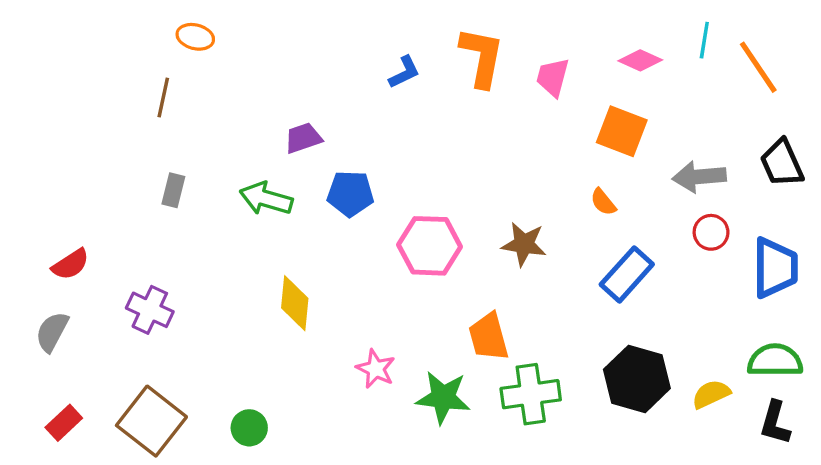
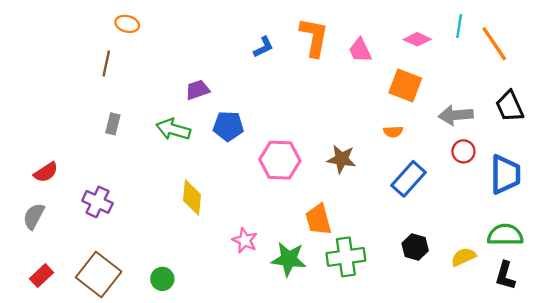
pink trapezoid: (553, 77) -> (360, 50), turned -40
orange semicircle: (603, 202) -> (393, 132), turned -54
black hexagon: (637, 379) -> (415, 247), size x0.6

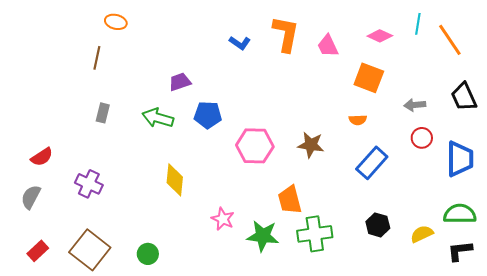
blue L-shape: (263, 47) -> (240, 43), turned 60
gray arrow: (456, 115) -> (415, 105), size x0.7
black L-shape: (505, 276) -> (460, 251), turned 68

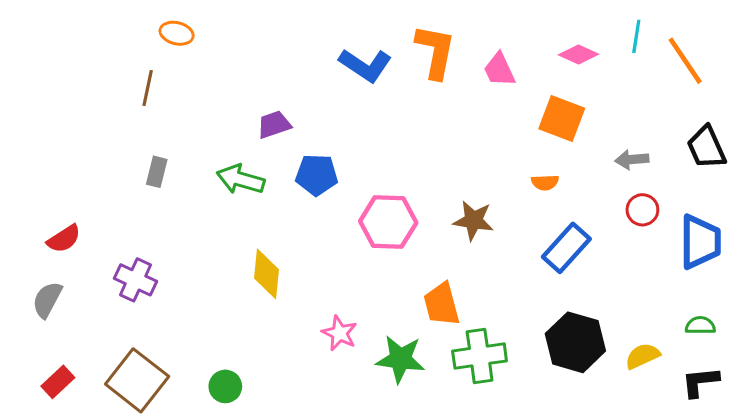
blue L-shape: (240, 43) -> (365, 65), size x1.6
green semicircle: (460, 214) -> (700, 326), size x0.6
black hexagon: (378, 225) -> (575, 342), size x1.6

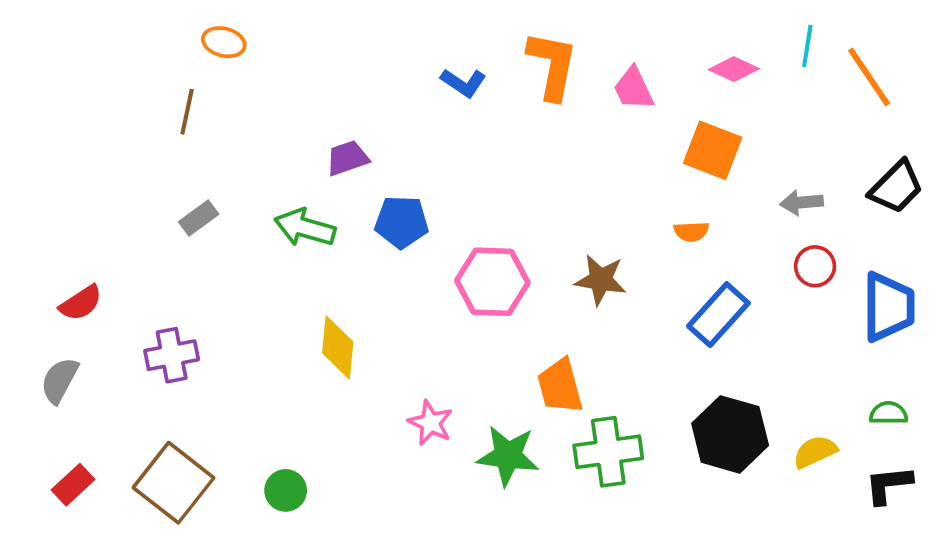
blue L-shape: (365, 65) -> (463, 83), size x0.7
black trapezoid: (706, 147) -> (896, 187), turned -111
gray rectangle: (157, 172) -> (199, 218), turned 40
purple cross: (135, 280) -> (172, 355), turned -36

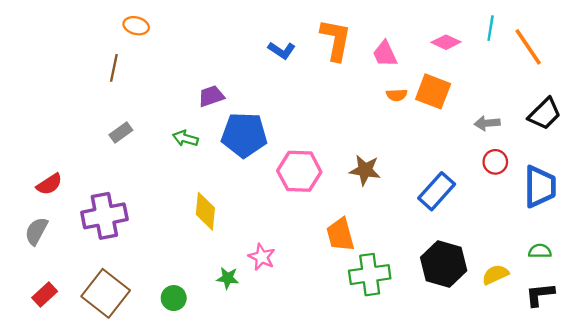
blue pentagon: (402, 222) -> (244, 135), size x1.4
green arrow: (305, 228) -> (185, 138), size x0.7
orange semicircle: (691, 232) -> (397, 95), moved
purple cross: (172, 355) -> (104, 216), size x1.4
green star: (508, 456) -> (228, 278), moved, size x0.6

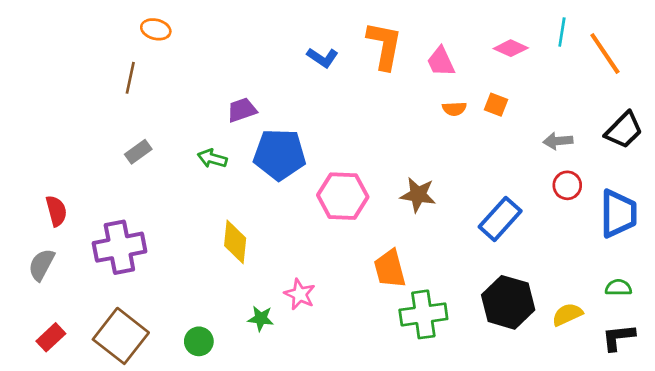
orange square: (433, 91) -> (496, 105), size x0.6
red semicircle: (49, 184) -> (56, 211), turned -72

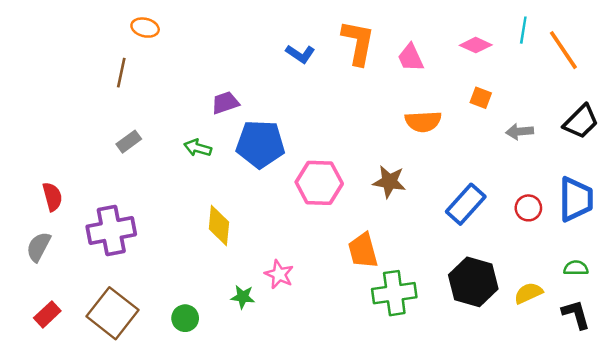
orange square: (496, 105) -> (481, 98), moved
orange semicircle: (454, 109) -> (423, 122), moved, size x1.6
red circle: (567, 185) -> (528, 208), moved
black L-shape: (618, 337) -> (576, 314), turned 80

